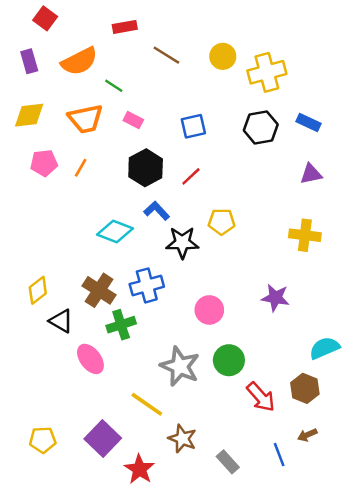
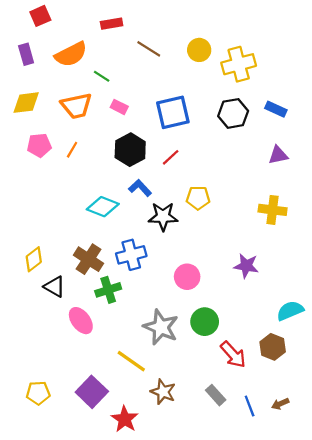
red square: (45, 18) -> (40, 16), turned 30
blue square: (193, 126) -> (173, 112), size x1.5
brown arrow: (307, 435) -> (280, 404), moved
gray rectangle: (228, 462) -> (216, 395), moved

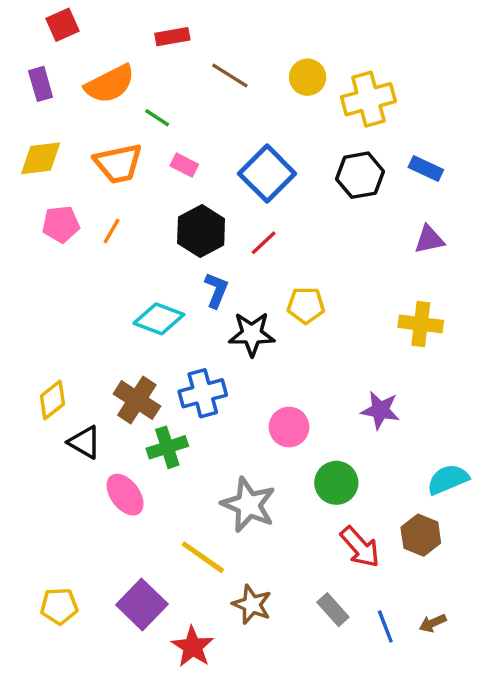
blue square: (173, 112) -> (267, 174), turned -32
blue L-shape: (140, 188) -> (216, 290), turned 65
green circle: (205, 322) -> (336, 483), moved

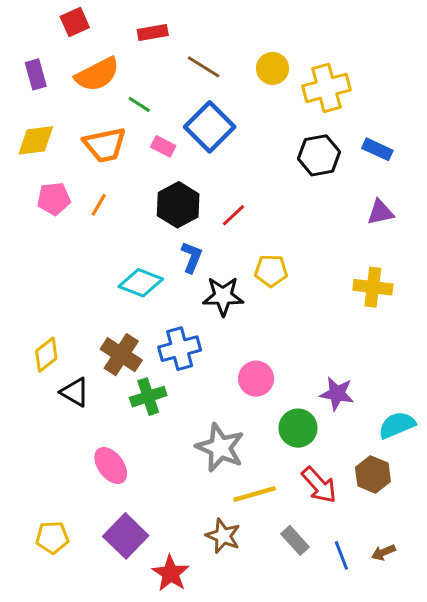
red square: (63, 25) -> (75, 22), moved
blue square: (267, 174) -> (210, 127), moved
purple star: (380, 410) -> (337, 394), moved
pink ellipse: (125, 495) -> (111, 466), moved
yellow line: (203, 557) -> (255, 494), moved, turned -51

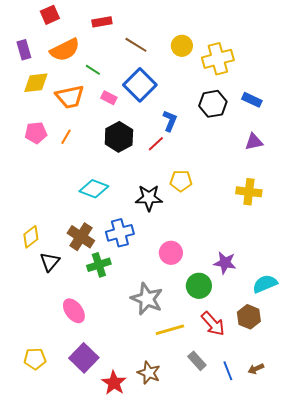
yellow diamond: (36, 140) -> (36, 83), moved
blue L-shape: (192, 257) -> (170, 121), moved
black triangle: (75, 392) -> (50, 262), turned 40
brown star: (223, 536) -> (149, 373), moved

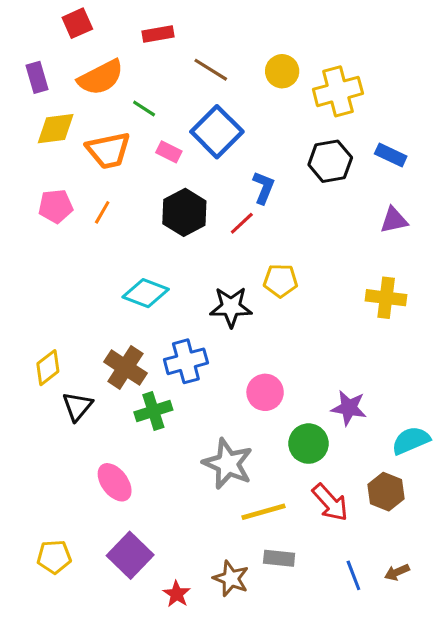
gray rectangle: (197, 361) -> (279, 558), moved, turned -42
red star: (114, 383) -> (177, 594), size x0.7

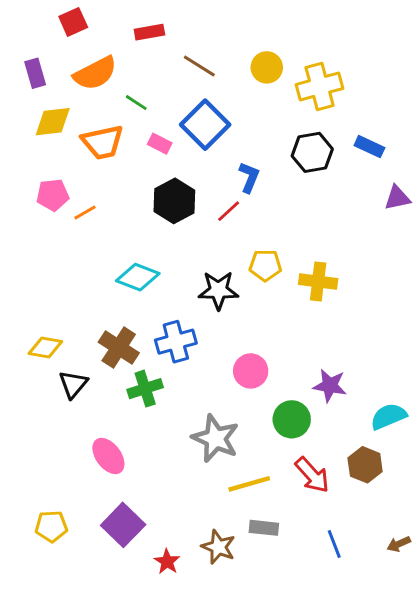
orange line: (102, 212) -> (85, 213), moved, turned 30
purple triangle: (394, 220) -> (397, 198), moved
yellow cross: (386, 298) -> (318, 281), moved
yellow diamond: (48, 368) -> (45, 347), turned 48
brown arrow: (397, 572) -> (399, 544), moved

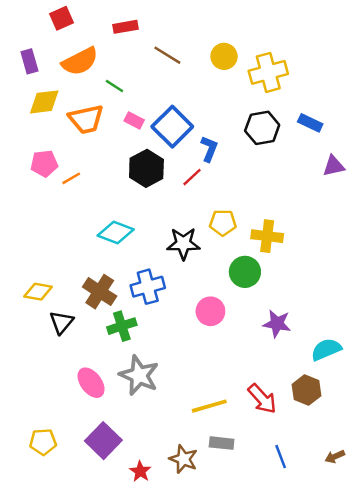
blue square: (205, 125) -> (172, 127), moved
green circle: (292, 419) -> (245, 272), moved
gray star: (215, 438) -> (139, 375), moved

